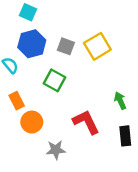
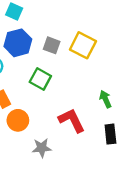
yellow square: (97, 46) -> (83, 45), turned -32

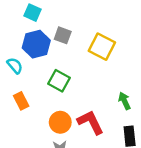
gray square: (52, 45) -> (63, 35), moved
orange circle: (18, 120) -> (60, 122), moved

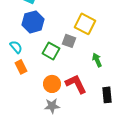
gray square: (63, 35) -> (69, 41), moved
cyan semicircle: (15, 66) -> (16, 47), moved
green arrow: (125, 101) -> (97, 60), moved

